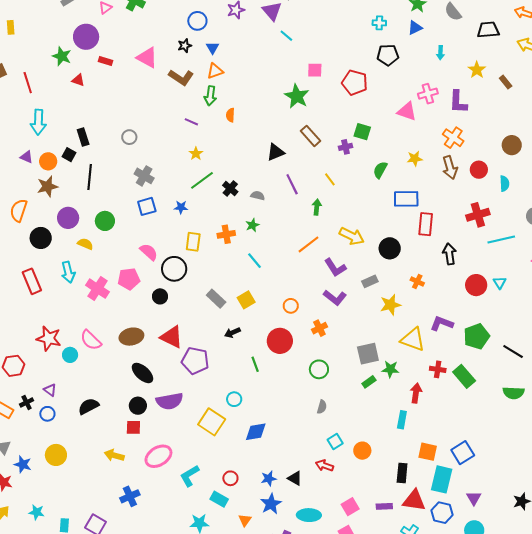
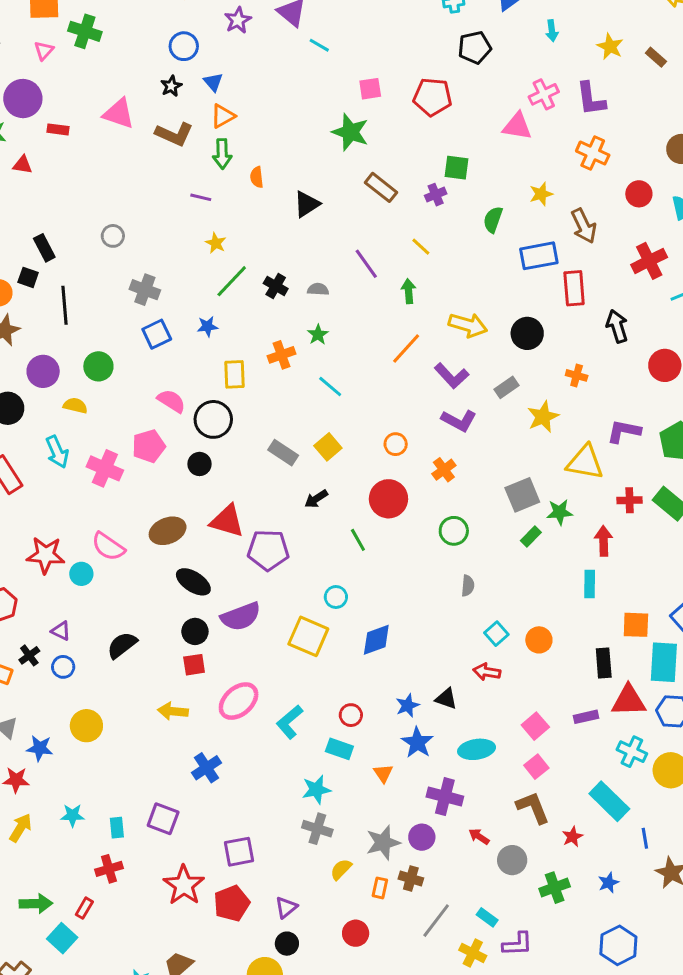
black triangle: (276, 152) -> (307, 204), moved
brown arrow: (450, 167) -> (584, 226), moved

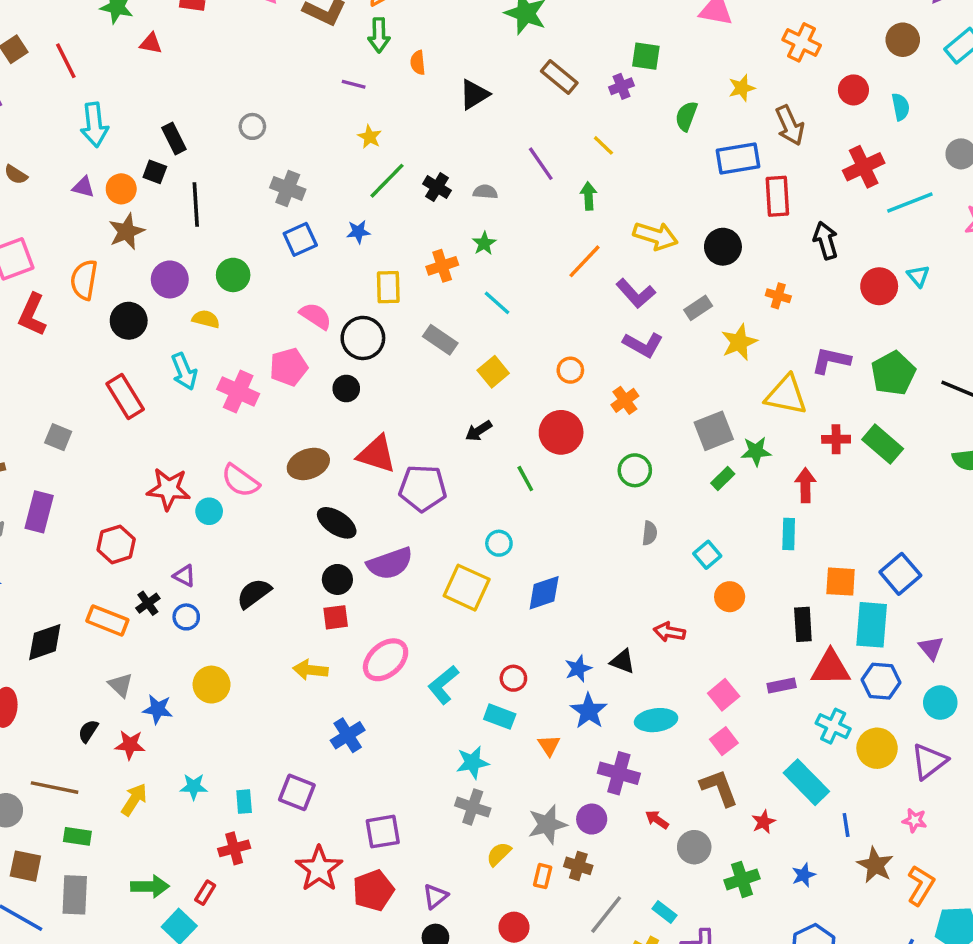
gray rectangle: (283, 453) -> (440, 340), moved
cyan square: (496, 634) -> (707, 555), moved

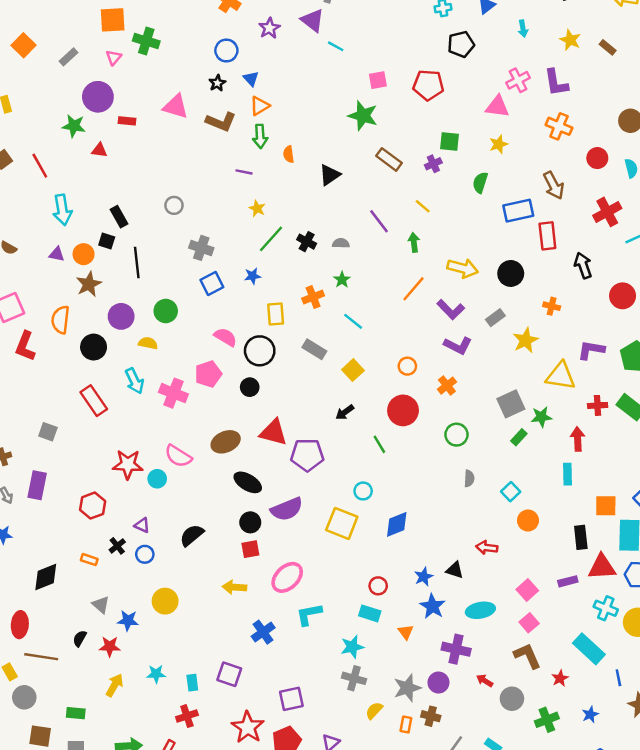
yellow star: (742, 88) -> (499, 144), moved
orange rectangle: (107, 620) -> (89, 560), size x0.6
cyan L-shape: (443, 685) -> (309, 614), moved, turned 32
brown line: (55, 788) -> (41, 657), moved

